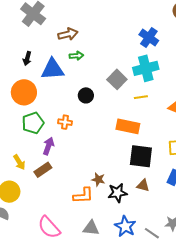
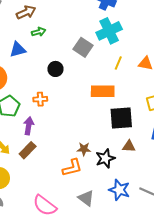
blue triangle: (53, 69) -> (18, 50), size x0.7
yellow line: (141, 97) -> (118, 63), moved, turned -48
gray triangle: (91, 228) -> (86, 198), turned 42

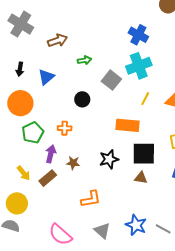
green arrow: (39, 32) -> (84, 60), moved
blue triangle: (18, 50) -> (46, 77), turned -30
brown triangle: (129, 146) -> (141, 178), moved
brown star: (84, 149) -> (73, 163), moved
black star: (105, 158) -> (109, 159), moved

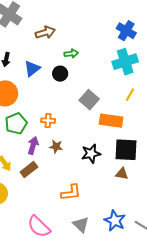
gray square: (111, 80) -> (89, 100), moved
black circle: (82, 99) -> (60, 74), moved
brown star: (73, 163) -> (56, 147), moved

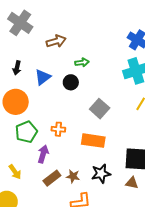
orange rectangle: (111, 121) -> (93, 141), moved
brown star: (56, 147) -> (73, 176), moved
black star: (91, 154) -> (101, 174), moved
brown rectangle: (29, 170) -> (52, 178), moved

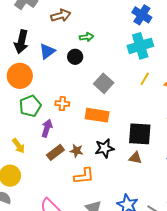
black arrow: (17, 68) -> (21, 42), size x1.6

